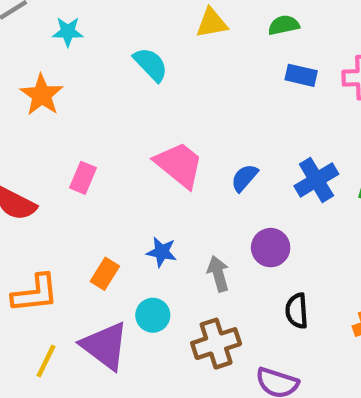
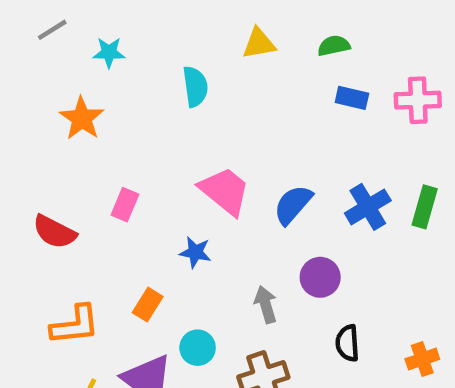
cyan semicircle: (151, 64) -> (195, 87), turned 36
blue semicircle: (244, 178) -> (293, 205), size x1.4
blue star: (162, 252) -> (195, 252), moved

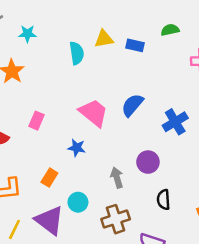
yellow triangle: (259, 43) -> (104, 39), moved
green semicircle: (334, 46) -> (170, 30), moved
blue rectangle: (352, 98) -> (135, 45), moved
blue semicircle: (293, 205) -> (132, 105), moved

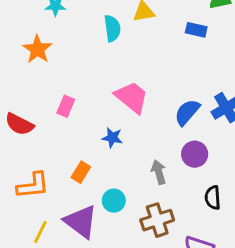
blue rectangle: (135, 45) -> (196, 30), moved
blue semicircle: (132, 105) -> (187, 112), moved

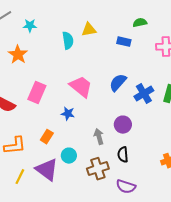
pink rectangle: (66, 106) -> (37, 93), size x1.5
blue semicircle: (187, 112) -> (118, 83), moved
black semicircle: (213, 198) -> (123, 155), moved

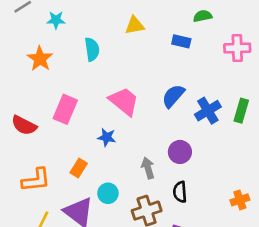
cyan semicircle: (68, 41) -> (92, 49), moved

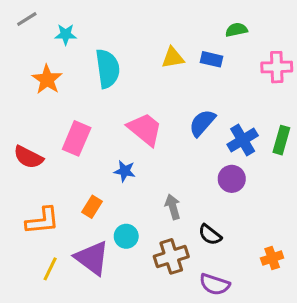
yellow triangle: (135, 25) -> (173, 58), moved
cyan semicircle: (92, 49) -> (108, 69), size x1.4
purple circle: (180, 152) -> (232, 179), moved
black semicircle: (180, 192) -> (210, 235), turned -48
orange cross: (240, 200) -> (272, 258), moved

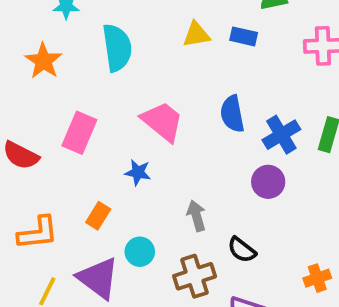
blue semicircle: (202, 123) -> (232, 114), turned -52

